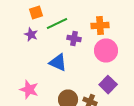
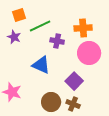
purple square: (108, 84) -> (74, 81), moved

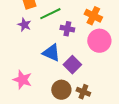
orange cross: (83, 28) -> (93, 16), turned 30
purple square: (74, 81) -> (72, 65), moved

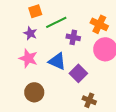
pink star: (22, 80) -> (28, 58), moved
brown circle: (61, 90) -> (34, 92), moved

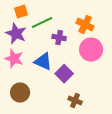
purple star: (30, 33) -> (16, 34), size x1.5

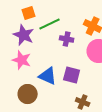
blue triangle: (43, 62) -> (48, 76), moved
purple square: (64, 74) -> (72, 75), turned -30

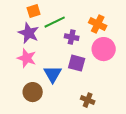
purple square: (72, 75) -> (77, 63), moved
blue triangle: (48, 76) -> (53, 74), turned 36

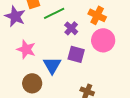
purple star: (29, 33) -> (15, 16), moved
purple cross: (72, 37) -> (71, 28), turned 32

